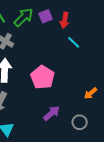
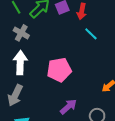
pink pentagon: (43, 77) -> (59, 70), turned 30

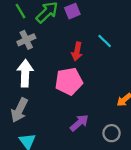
red arrow: (82, 11) -> (77, 51), moved
gray cross: (21, 33) -> (26, 40), turned 35

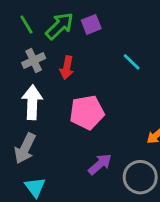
red arrow: (77, 51) -> (67, 68), moved
gray circle: (112, 133) -> (140, 177), size x1.5

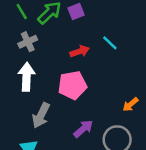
red arrow: (67, 68) -> (80, 51), moved, turned -120
gray arrow: (25, 148) -> (41, 115), moved

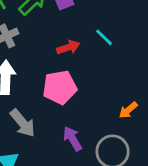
gray arrow: (41, 115) -> (23, 123), turned -65
purple arrow: (83, 129) -> (73, 139), turned -80

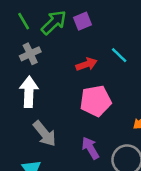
pink pentagon: (60, 87) -> (96, 101), moved

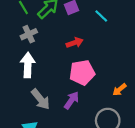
cyan line: (119, 55) -> (101, 16), moved
purple arrow: (90, 148) -> (71, 100), moved, turned 66

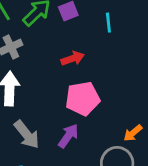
cyan line: (101, 16) -> (108, 23), turned 40
orange arrow: (119, 90) -> (133, 133), moved

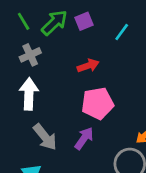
cyan line: (108, 23) -> (122, 32), turned 42

